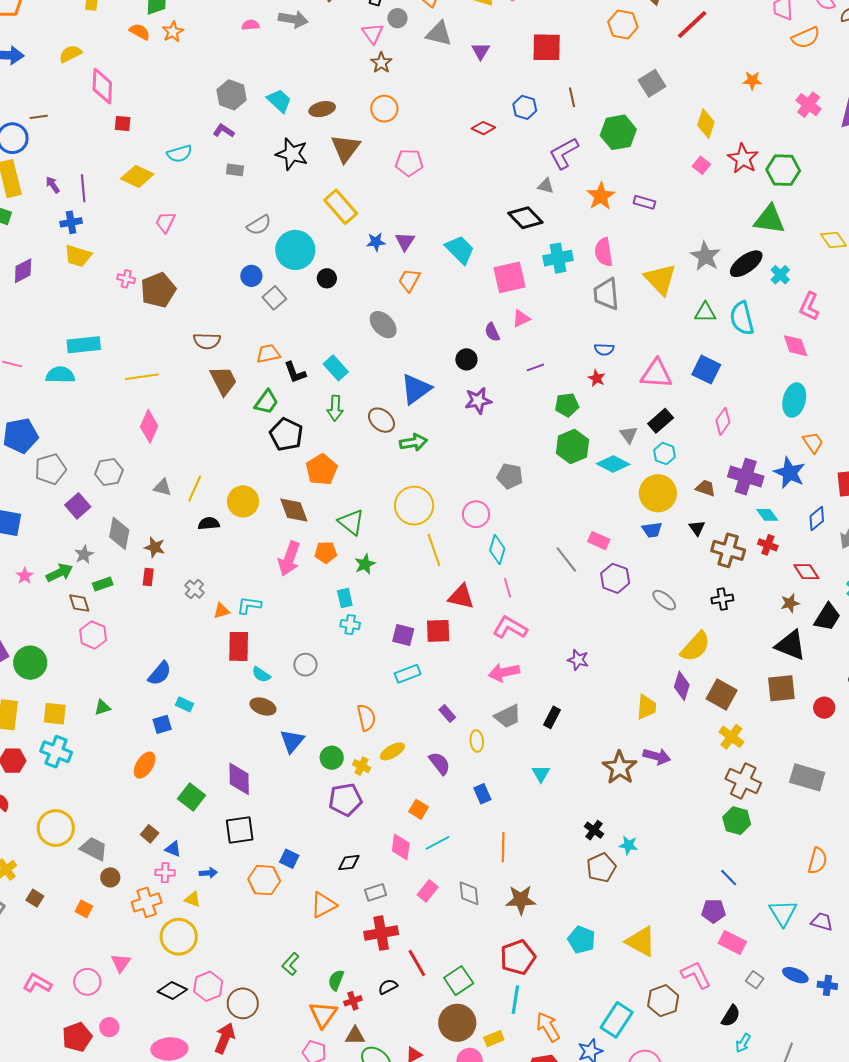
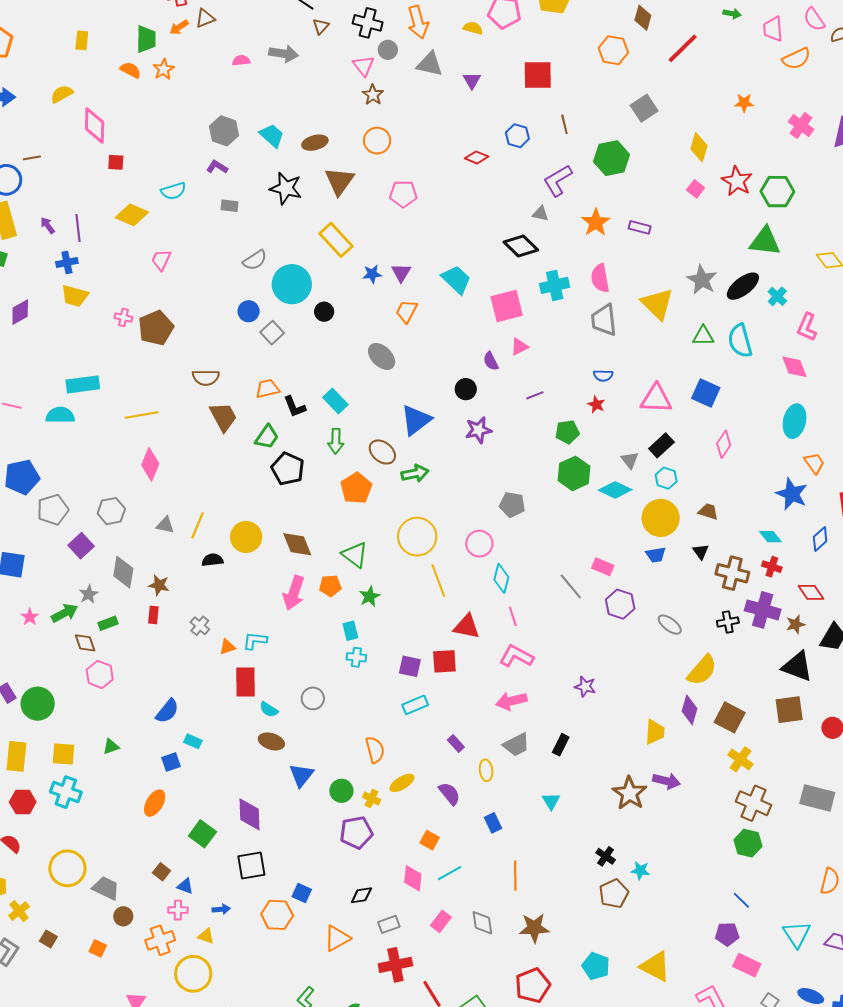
orange pentagon: (322, 469) -> (356, 488), moved
purple cross: (746, 477) -> (763, 610), moved

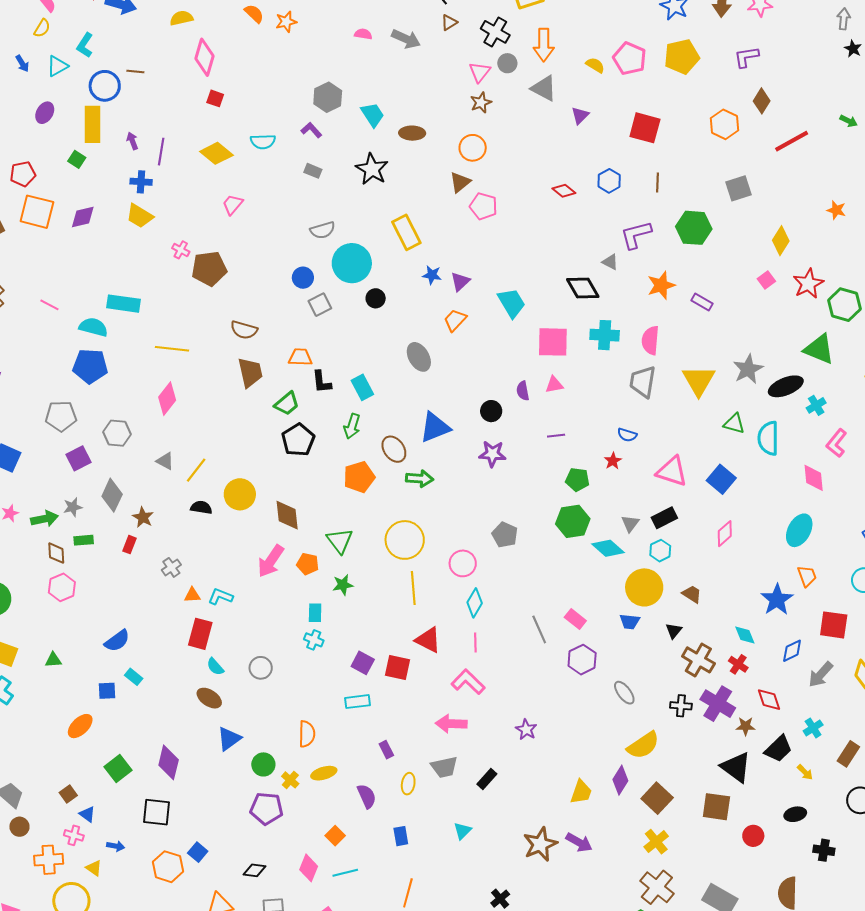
brown triangle: (339, 181) -> (460, 182), moved, size x0.7
blue pentagon: (22, 477) -> (90, 366), moved

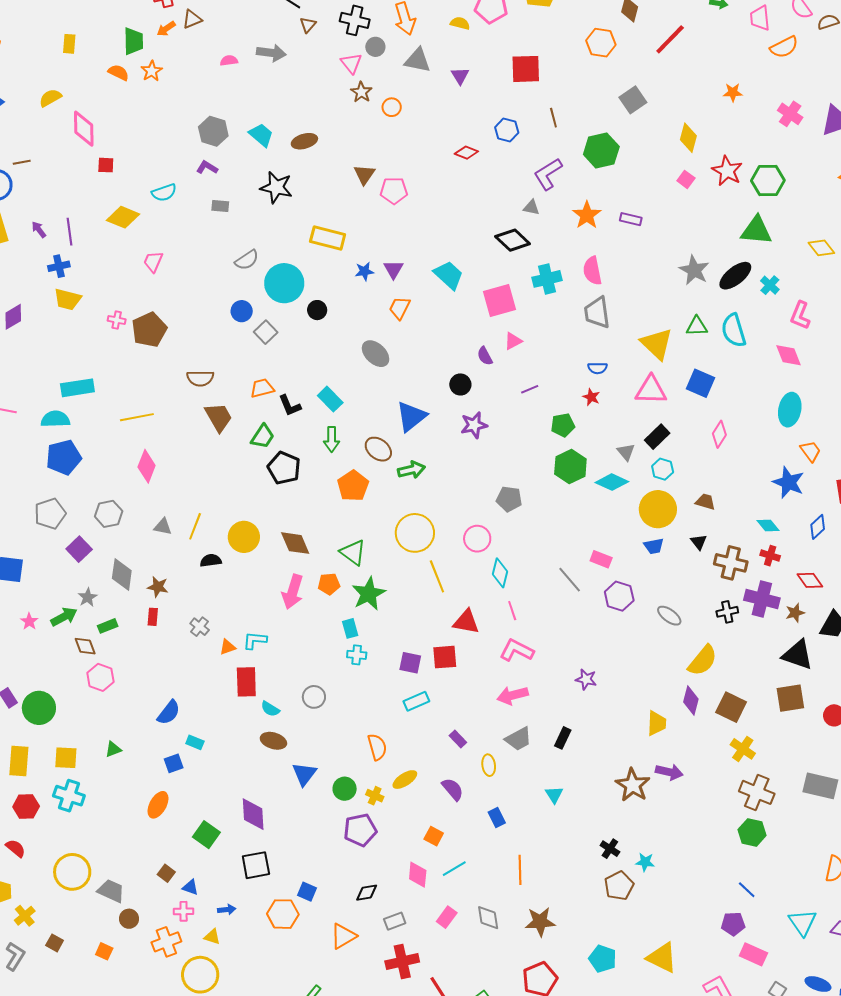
orange circle: (473, 148) -> (392, 107), moved, size x0.7
yellow rectangle: (406, 232) -> (328, 238), turned -32
yellow triangle: (699, 380) -> (657, 344), moved
green star: (343, 585) -> (369, 594), size x1.6

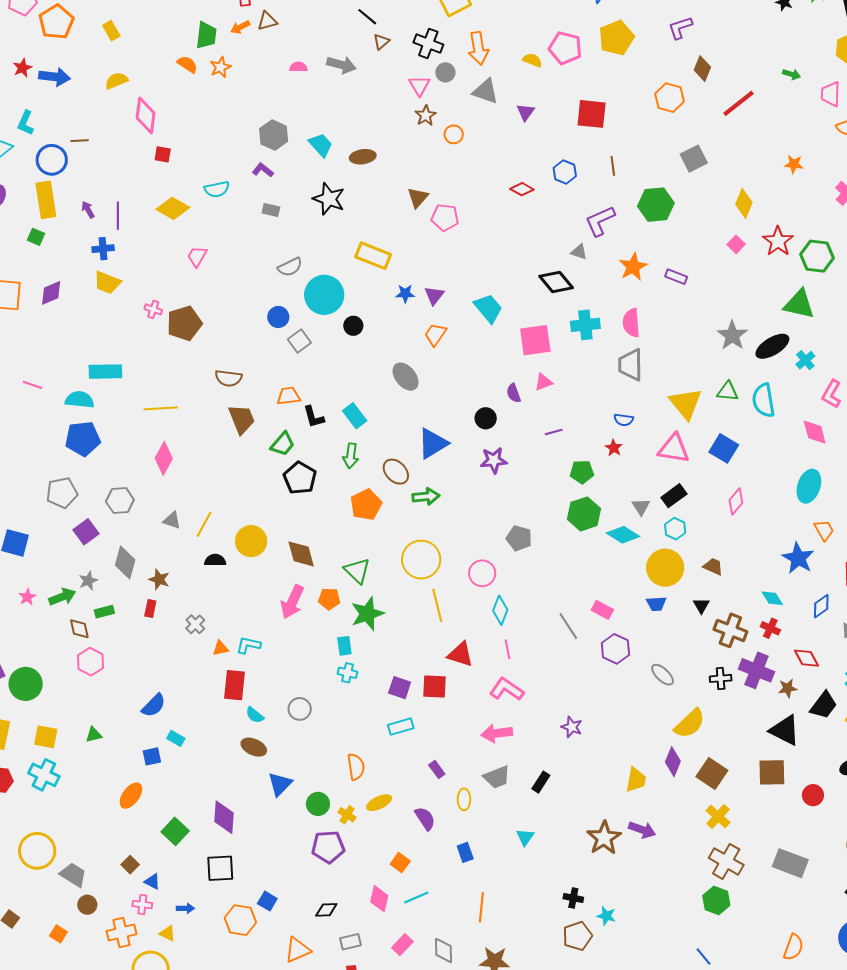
yellow rectangle: (69, 44) -> (111, 31), moved, turned -42
black cross: (610, 849) -> (573, 898), turned -30

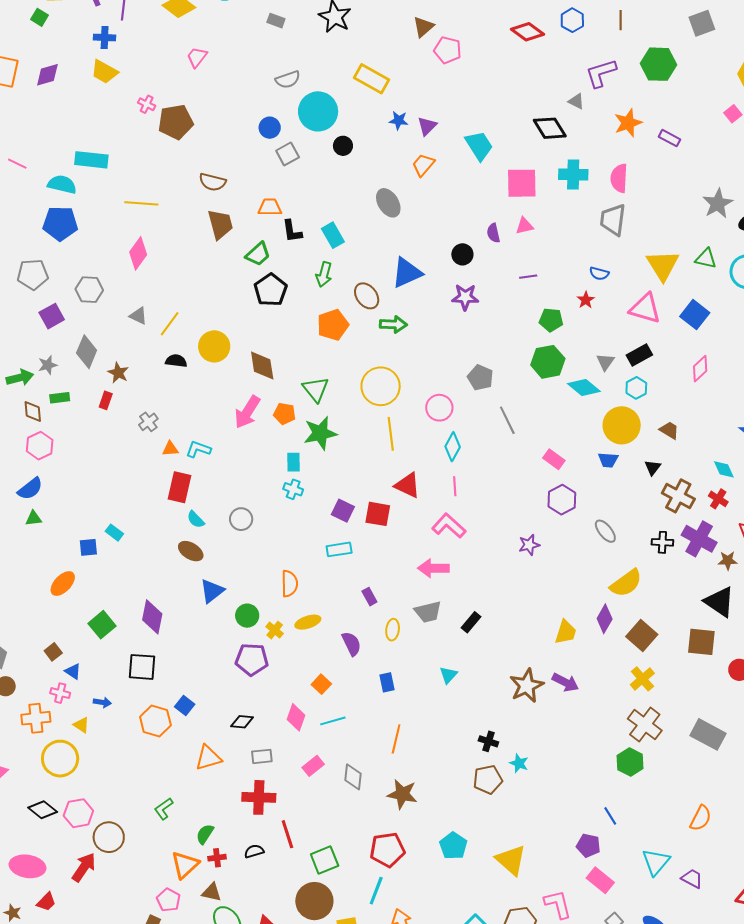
red diamond: (522, 189) -> (527, 32), size x1.4
gray line: (568, 626) -> (507, 420), moved
blue semicircle: (154, 705) -> (30, 489), moved
purple star: (572, 727) -> (529, 545), moved, turned 30

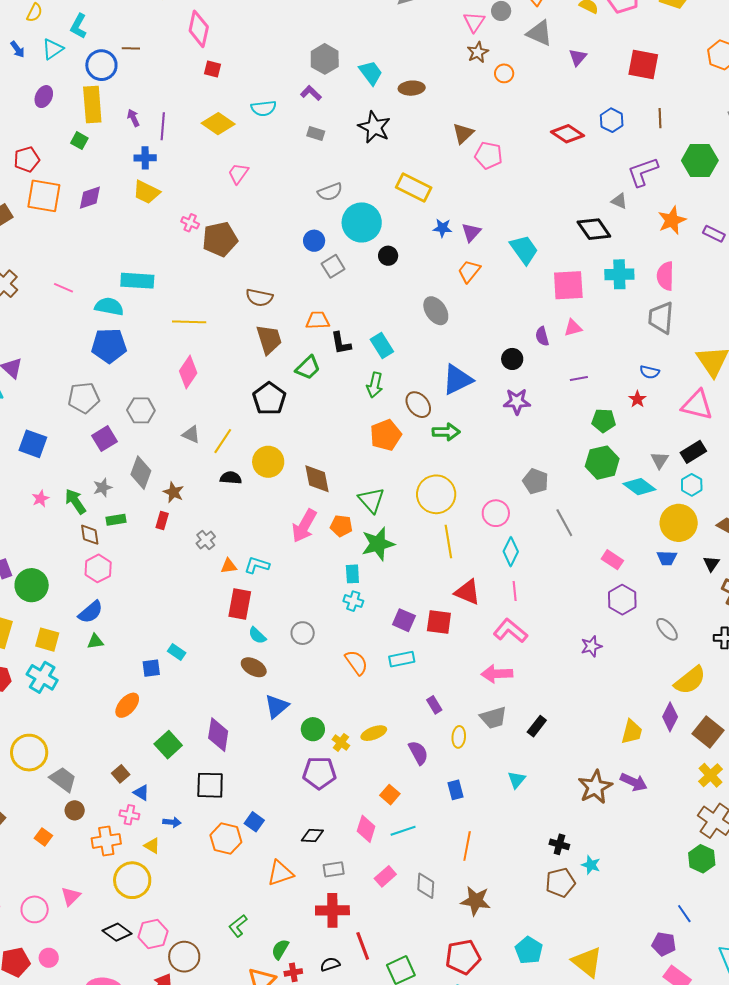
black pentagon: (271, 290) -> (269, 399), moved
green arrow: (20, 378) -> (75, 501), turned -108
orange semicircle: (289, 584) -> (356, 662), moved, turned -32

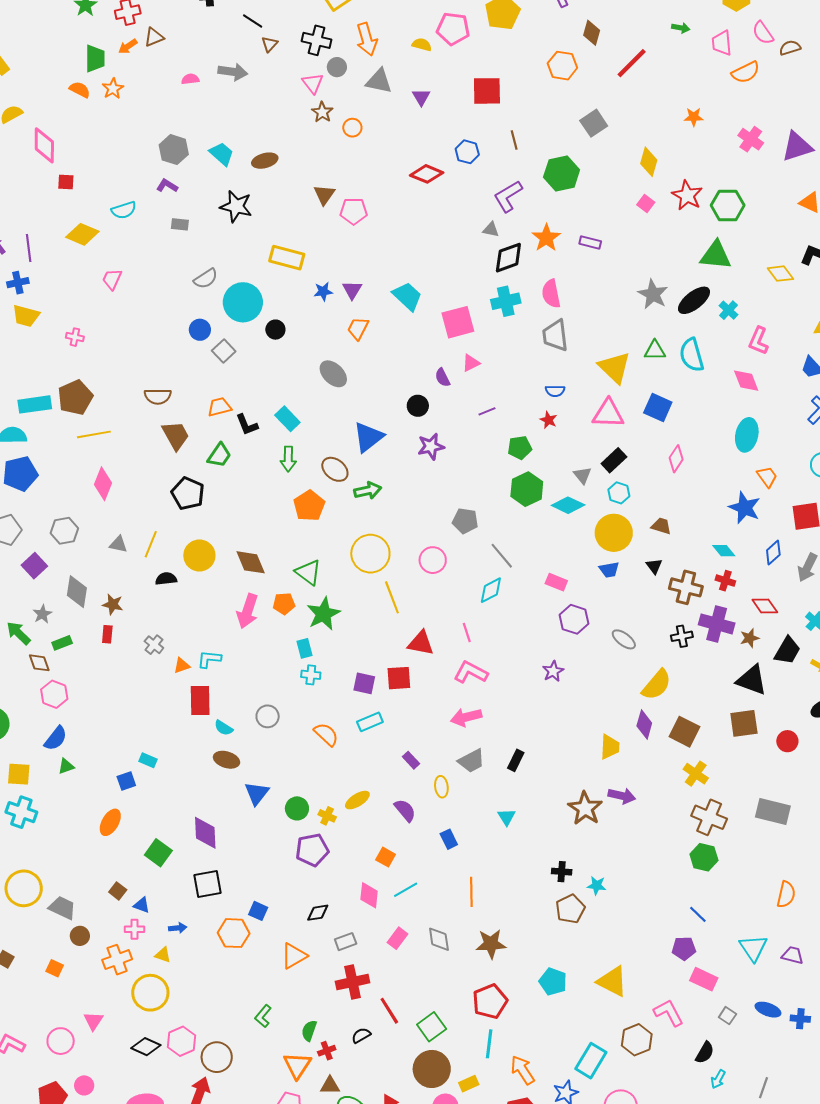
black diamond: (594, 229) -> (508, 258), moved, turned -64
brown pentagon: (220, 239) -> (75, 397), moved
cyan diamond: (511, 552) -> (491, 590), moved, turned 48

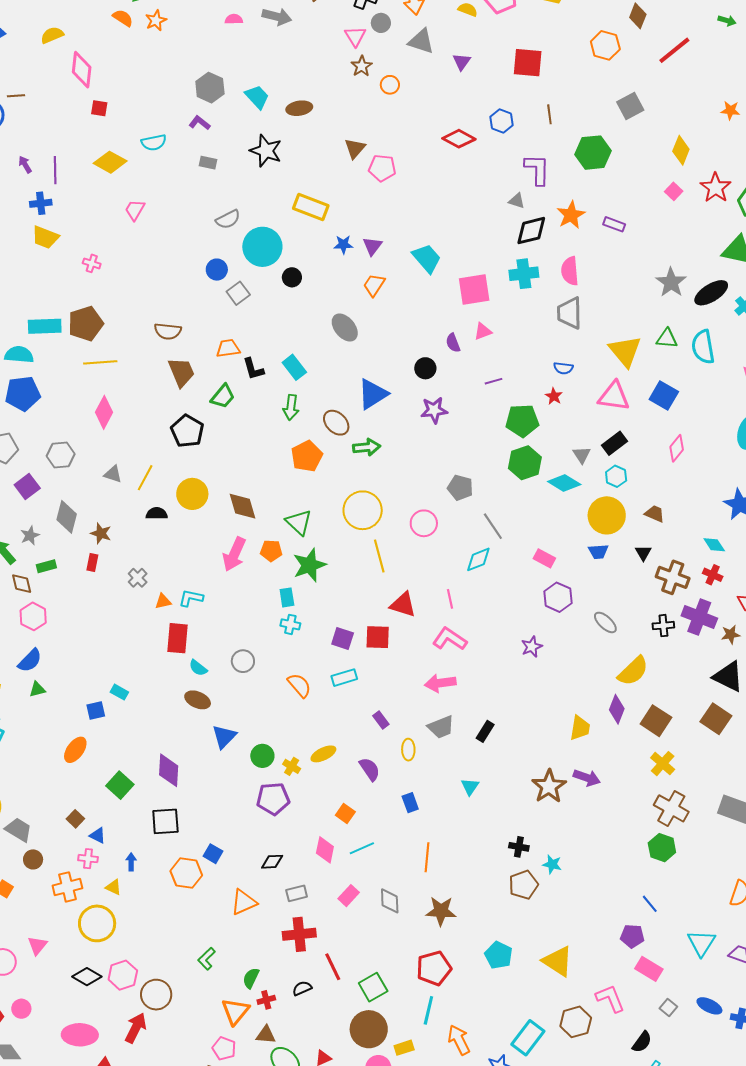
purple L-shape: (508, 196) -> (537, 169), turned 116
green pentagon: (520, 448) -> (522, 421), size x1.4
brown square: (744, 723) -> (716, 719), turned 36
blue arrow: (178, 928) -> (131, 862), turned -90

